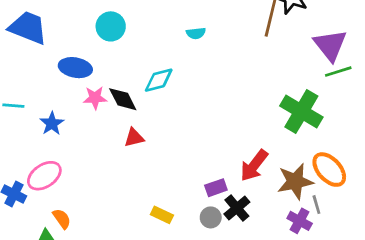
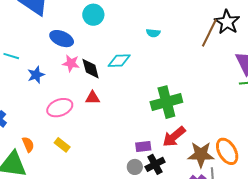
green cross: (301, 112) -> (166, 102), moved, turned 32
pink ellipse: (44, 176) -> (60, 108), moved
yellow rectangle: (162, 215) -> (62, 145), moved

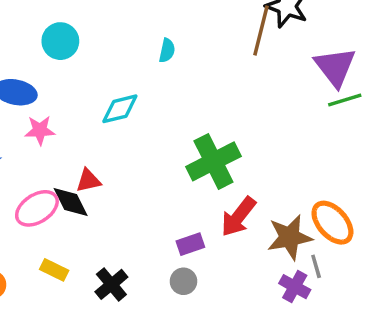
cyan semicircle: (153, 33) -> (167, 50), turned -72
black diamond: (91, 69) -> (71, 202), moved
black cross: (155, 164) -> (111, 284), moved

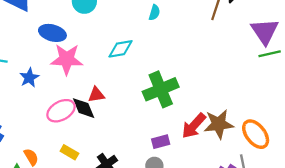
pink star: (40, 130) -> (67, 59), size x1.6
green cross: (213, 161) -> (161, 89), moved
brown star: (290, 237) -> (219, 124), moved

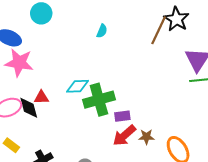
cyan diamond: (120, 49) -> (77, 86), moved
brown star: (219, 124) -> (146, 137), size x0.6
purple rectangle: (161, 142) -> (122, 116), moved

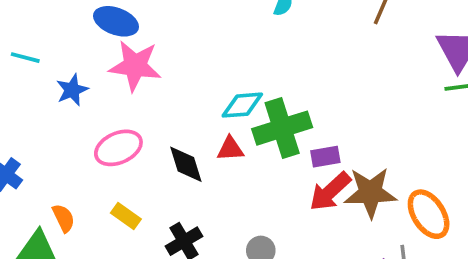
red triangle: (41, 97) -> (230, 149), moved
black diamond: (29, 108) -> (186, 164), moved
brown star: (146, 137) -> (370, 193), size x1.8

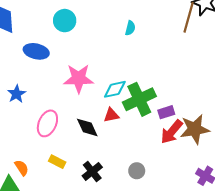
pink star: (135, 66) -> (79, 78), moved
pink ellipse: (118, 148) -> (47, 123), turned -35

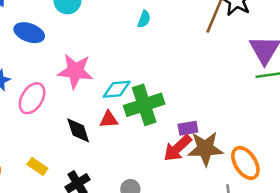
purple rectangle: (166, 112) -> (188, 128), moved
pink ellipse: (47, 123) -> (32, 98), moved

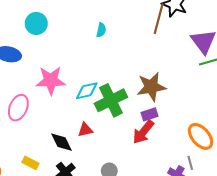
red triangle: (109, 119) -> (85, 130), moved
black diamond: (78, 130) -> (62, 142), moved
brown star: (205, 149) -> (151, 87), moved

